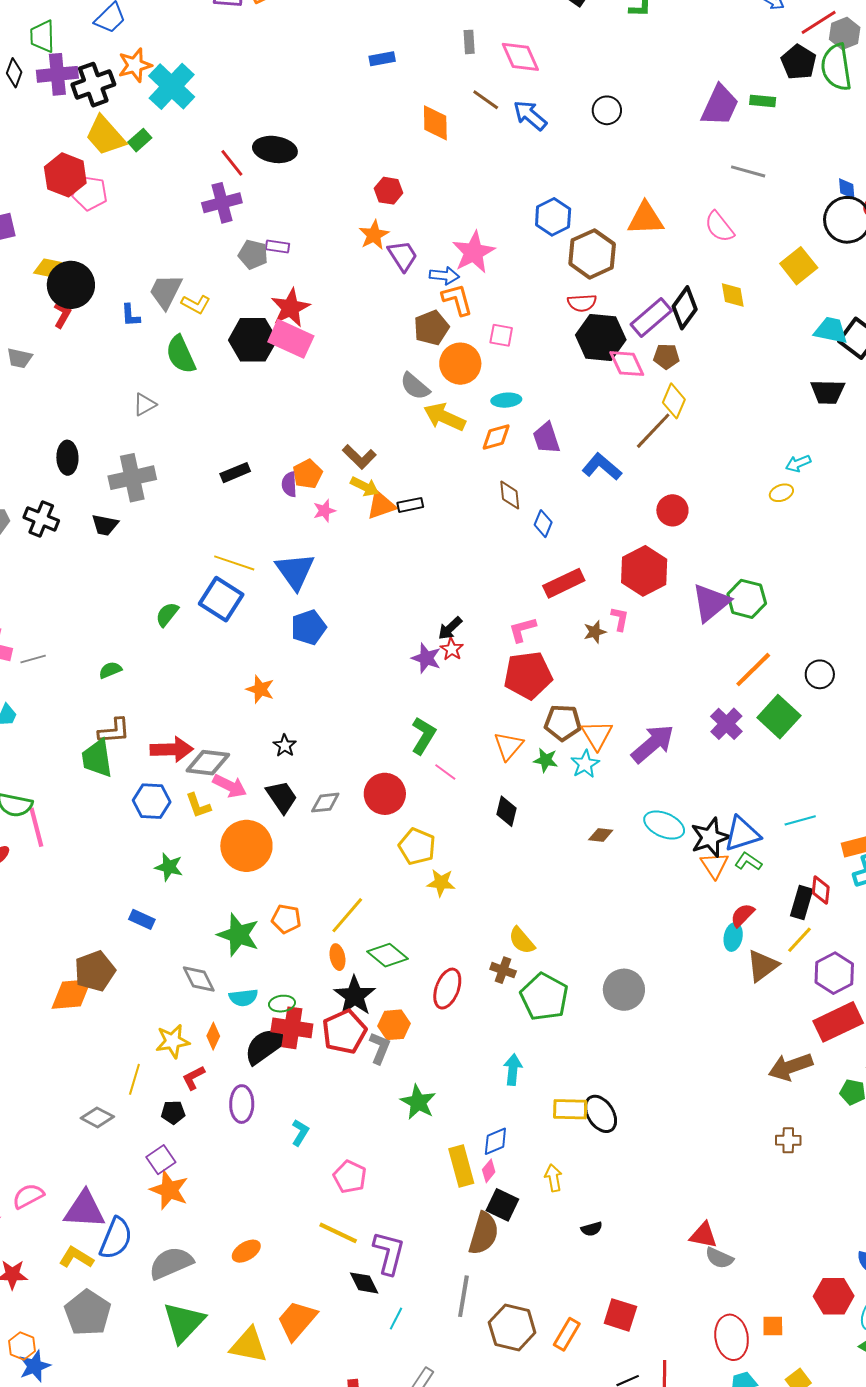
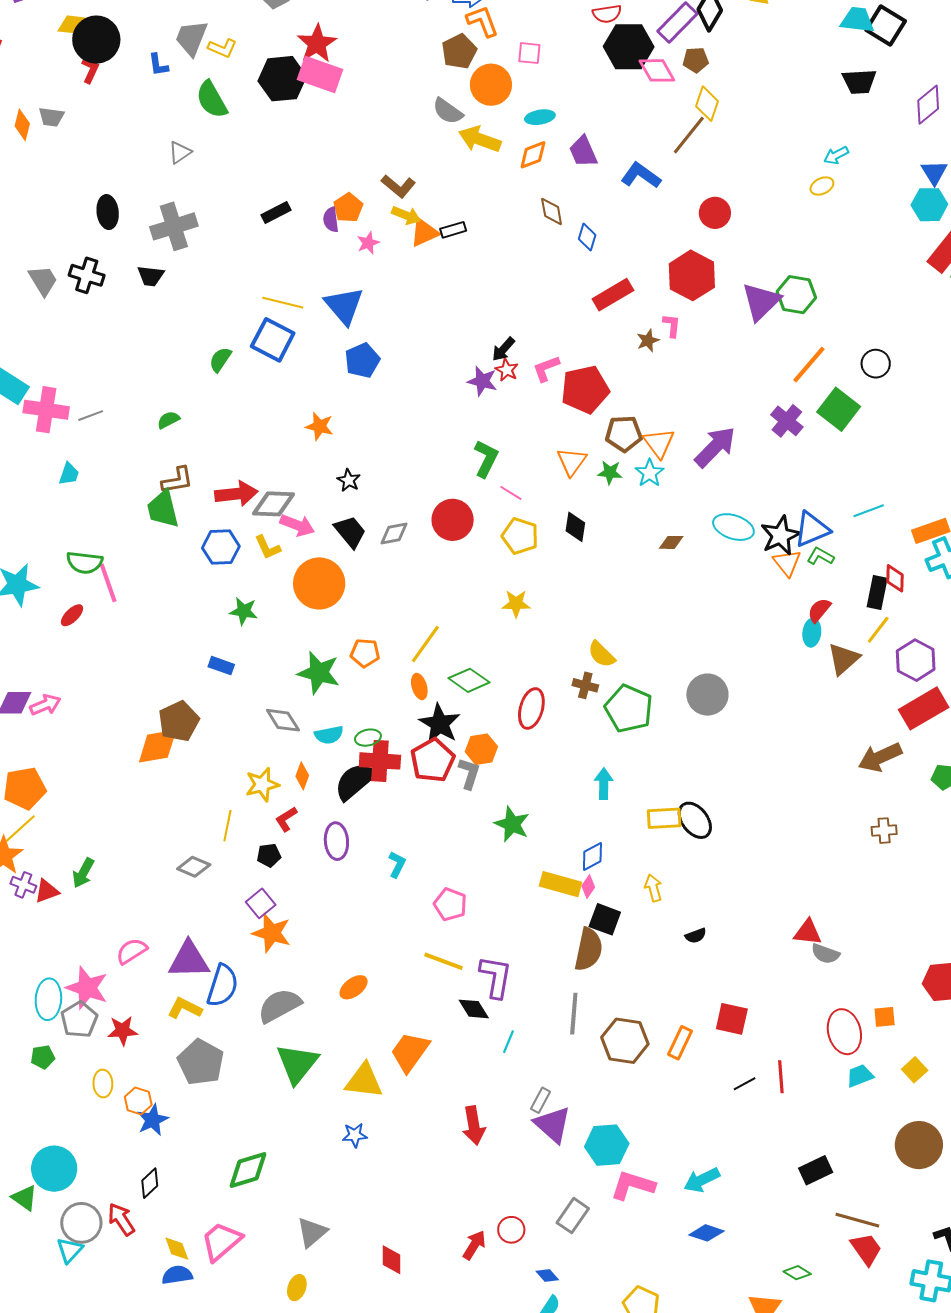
pink L-shape: (522, 630) -> (546, 369), moved
yellow pentagon: (417, 846) -> (520, 536), moved
yellow rectangle: (461, 1166) -> (560, 884), turned -54

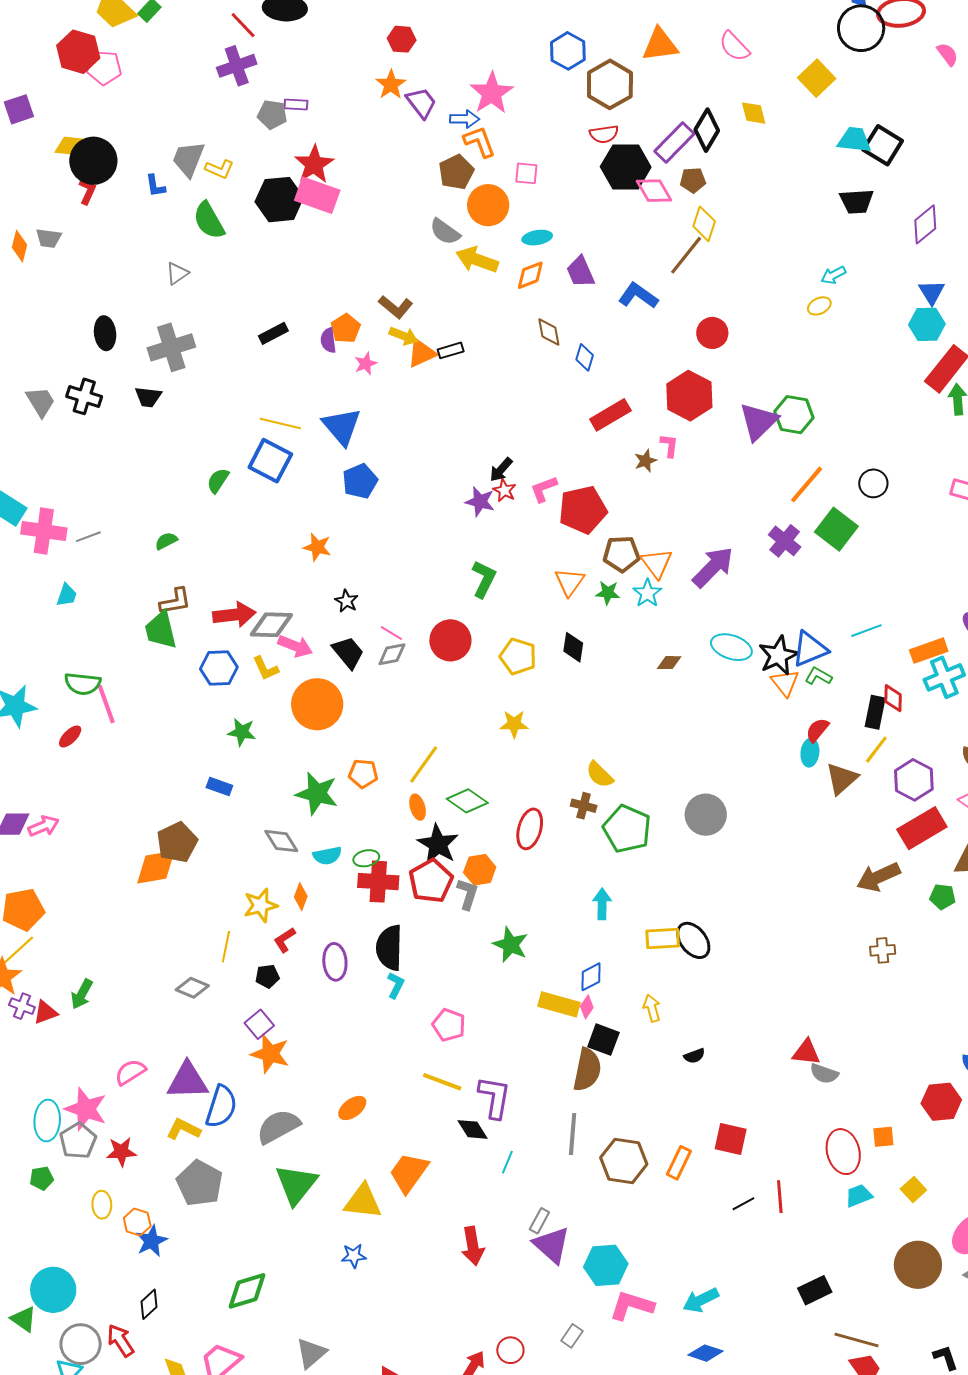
pink line: (511, 493) -> (391, 633), moved
black semicircle: (355, 781) -> (389, 948), moved, turned -48
gray rectangle: (573, 1216) -> (572, 1336), size x0.7

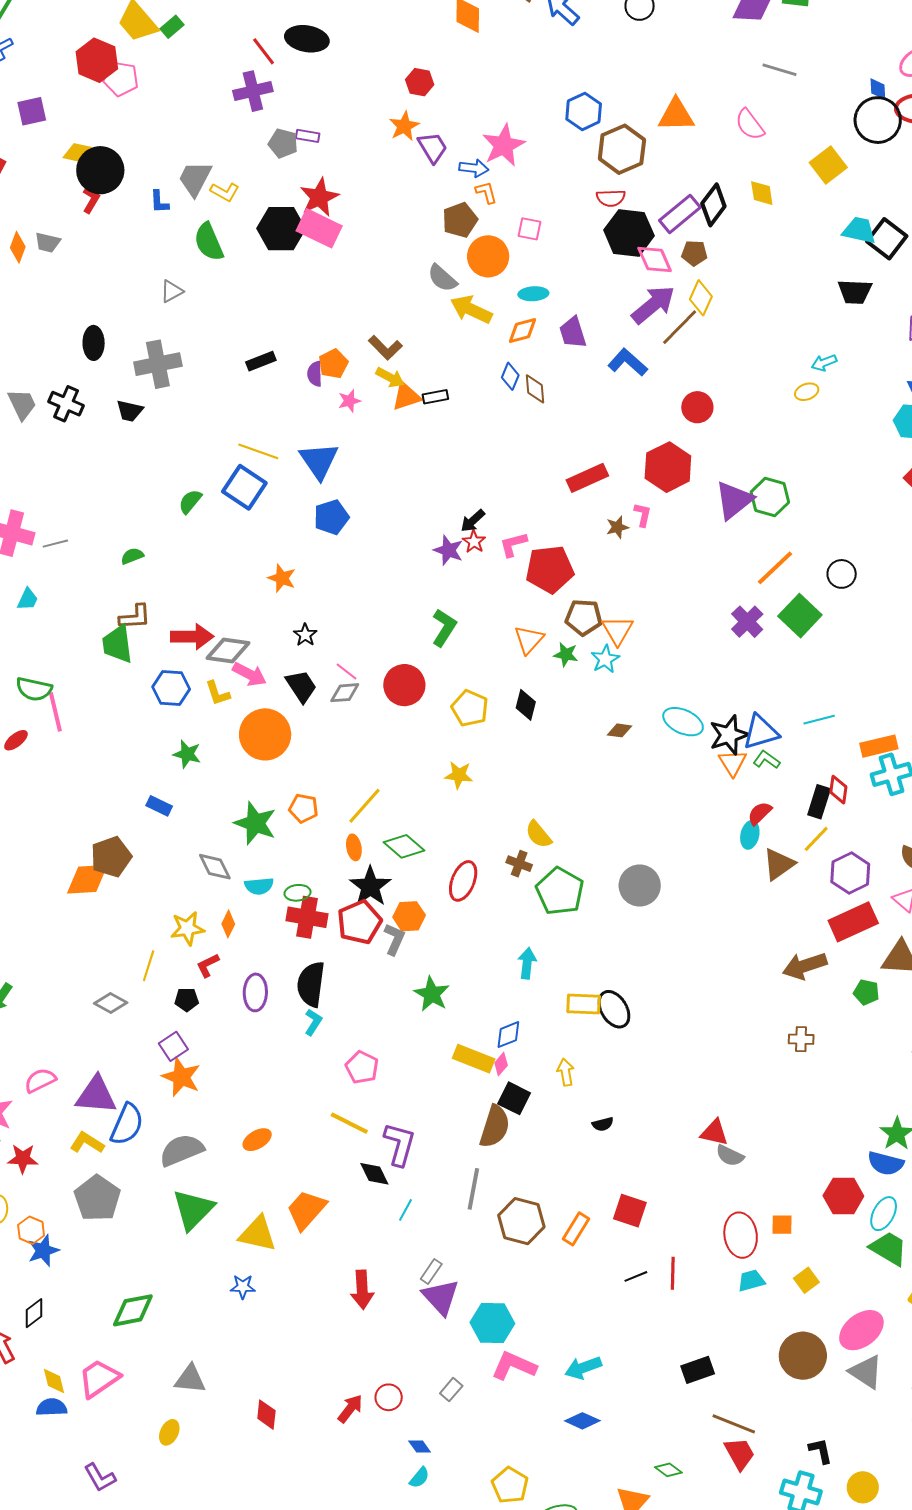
orange L-shape: (480, 142) -> (486, 192), size x0.7
blue diamond: (585, 357) -> (510, 376), moved
purple arrow: (713, 567) -> (653, 305), moved
gray triangle: (311, 1353) -> (190, 1379), turned 40

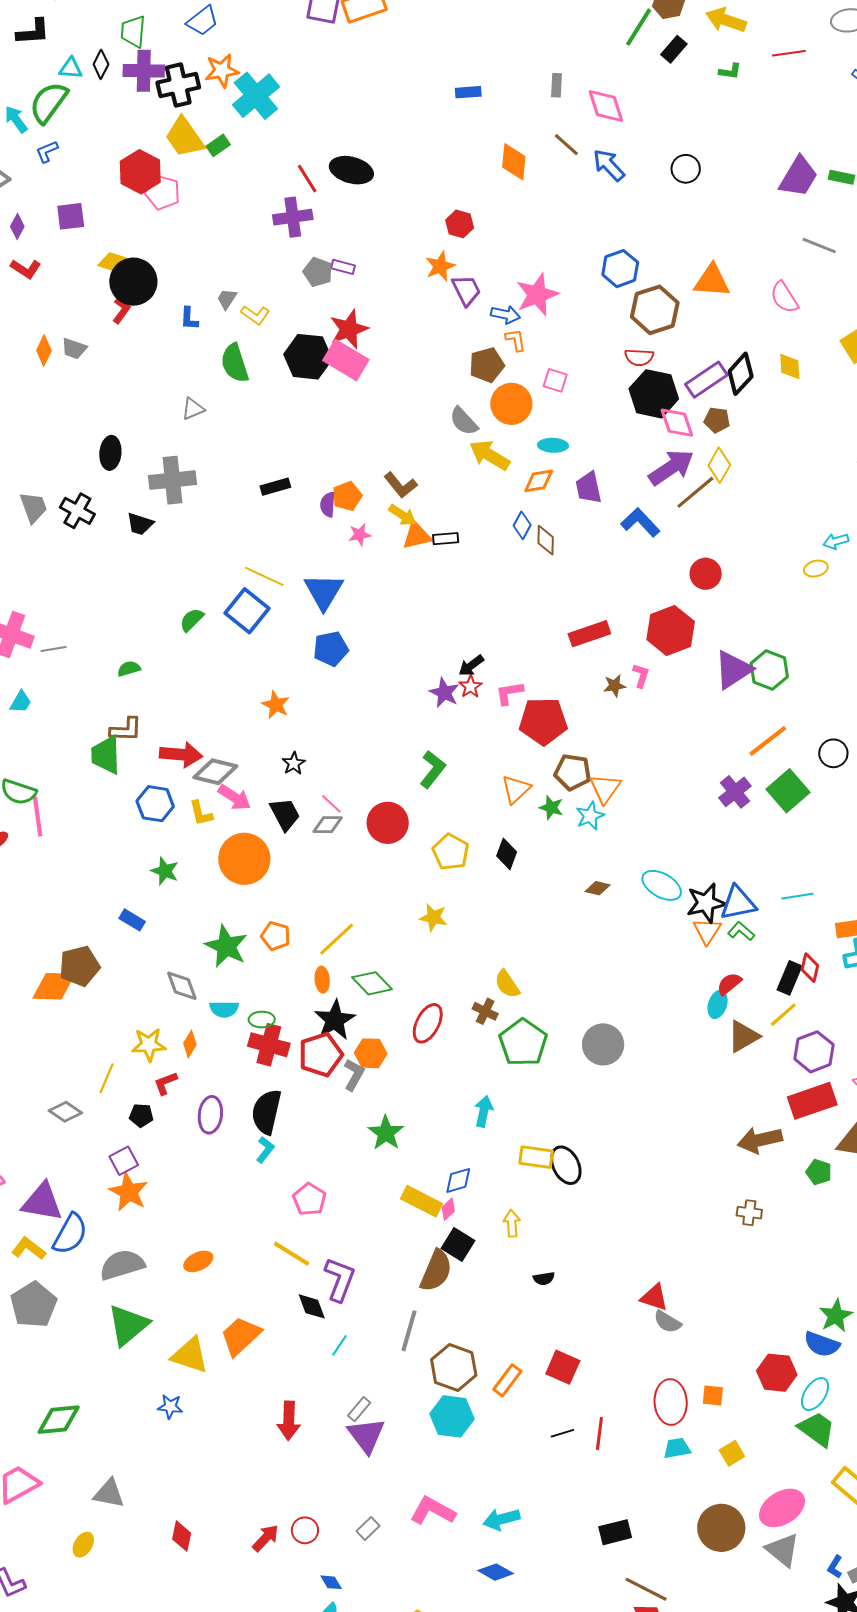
gray trapezoid: (195, 179) -> (227, 299), size x0.6
cyan hexagon: (492, 1323) -> (452, 1416), moved

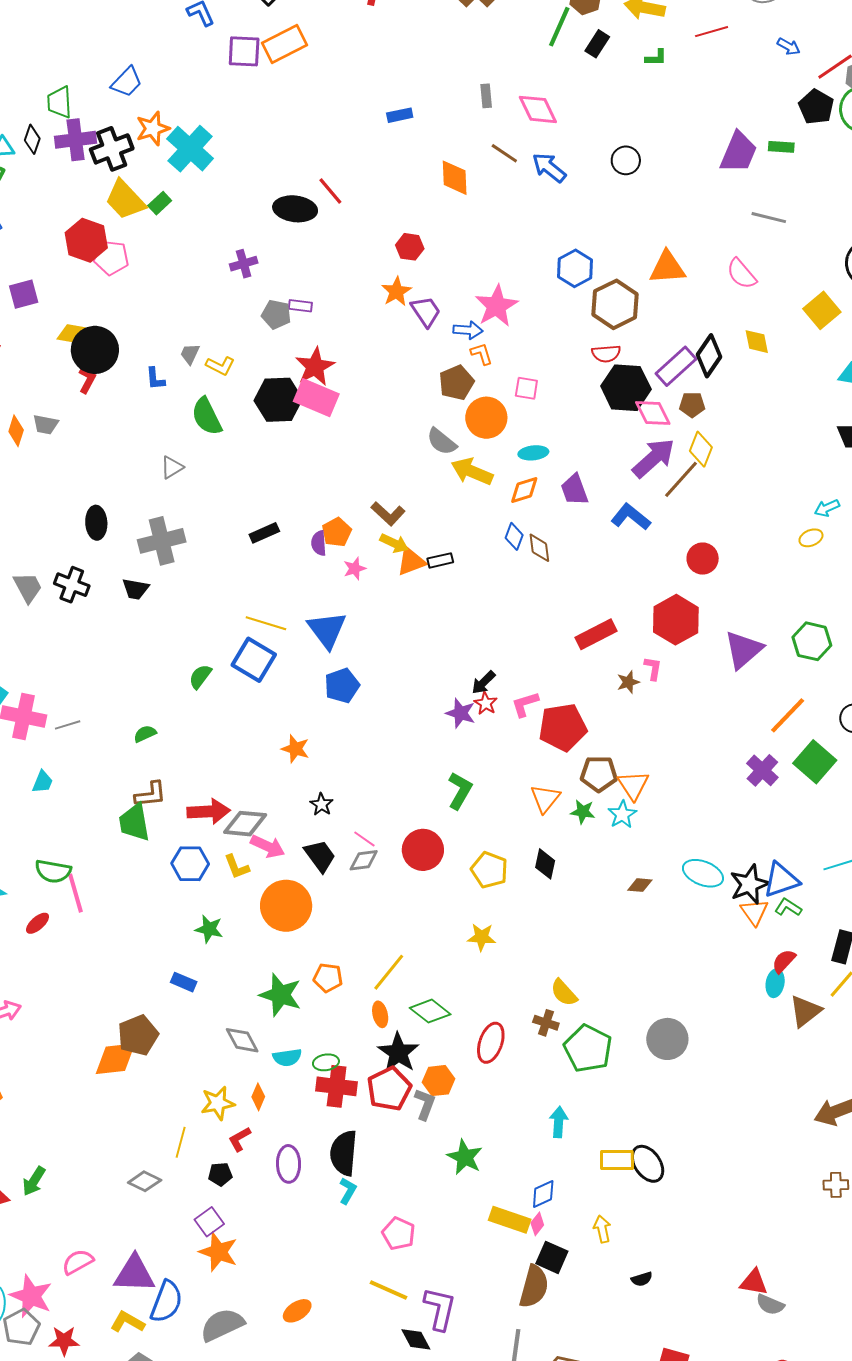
red line: (307, 179) -> (330, 191), moved
purple cross: (293, 217) -> (244, 264), size x0.7
green hexagon: (769, 670) -> (812, 641), moved

